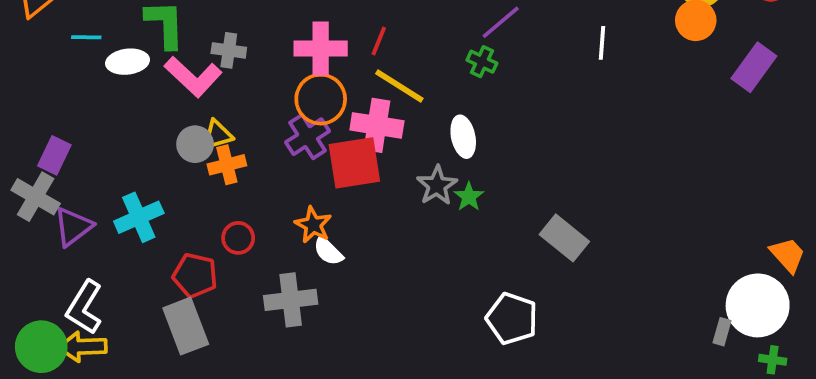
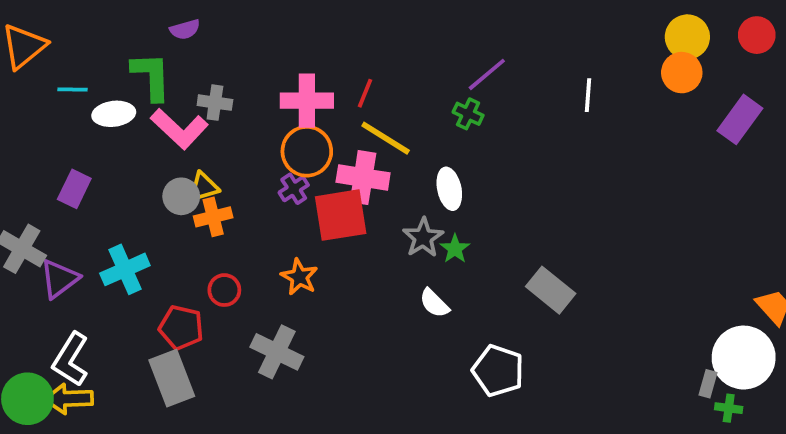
purple cross: (308, 137) -> (294, 189), size x0.7
purple rectangle: (54, 155) -> (74, 189), moved
white semicircle: (328, 251) -> (434, 303), moved
gray cross: (291, 300) -> (277, 352), turned 33
green cross: (773, 360) -> (729, 408), moved

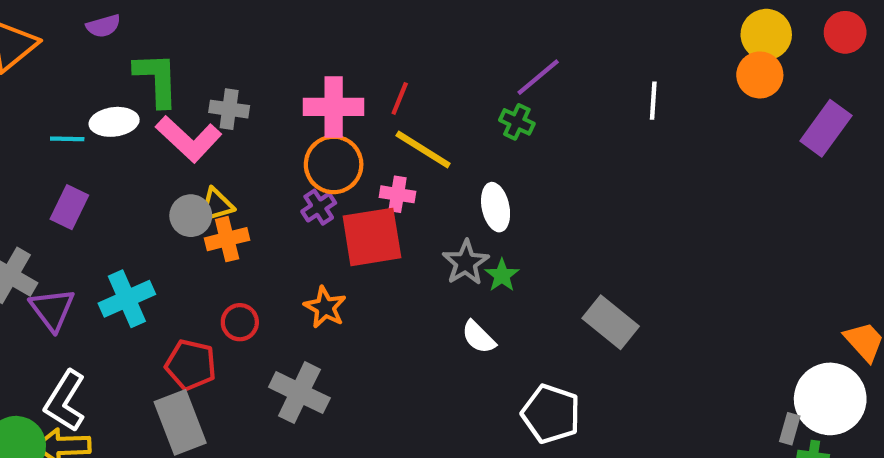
purple semicircle: (185, 29) -> (103, 26), moved
cyan line: (72, 89) -> (67, 139), moved
pink cross: (363, 178) -> (398, 194), size x0.6
purple triangle: (59, 279) -> (52, 309), turned -30

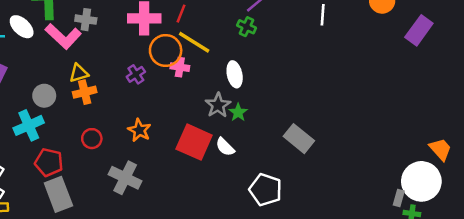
white ellipse: (114, 122) -> (22, 27), turned 50
orange circle: (334, 164) -> (166, 50), moved
gray circle: (191, 216) -> (44, 96), moved
red square: (372, 237) -> (194, 142), moved, turned 33
red pentagon: (191, 365) -> (49, 162), moved

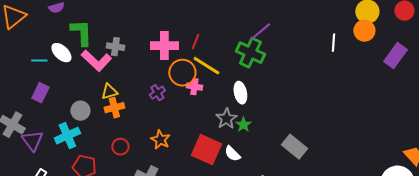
white line: (323, 15) -> (333, 43), moved
green cross: (246, 27) -> (250, 53), size x1.8

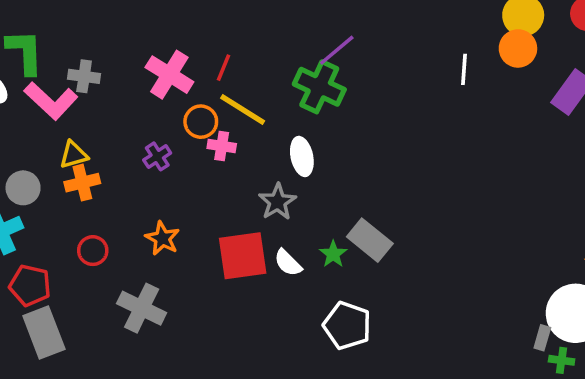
pink cross: (164, 46) -> (169, 75), turned 32
orange circle: (182, 73) -> (201, 122), size x0.7
green star: (243, 125) -> (333, 254), moved
gray rectangle: (294, 147) -> (370, 240), moved
red square: (206, 150) -> (243, 256), turned -32

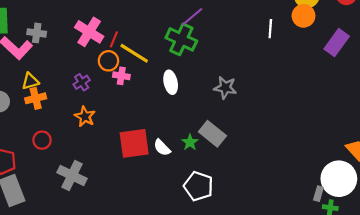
red line: (223, 68) -> (114, 39), moved
gray star: (277, 202) -> (225, 88), moved, turned -30
orange star: (162, 238) -> (85, 117), moved

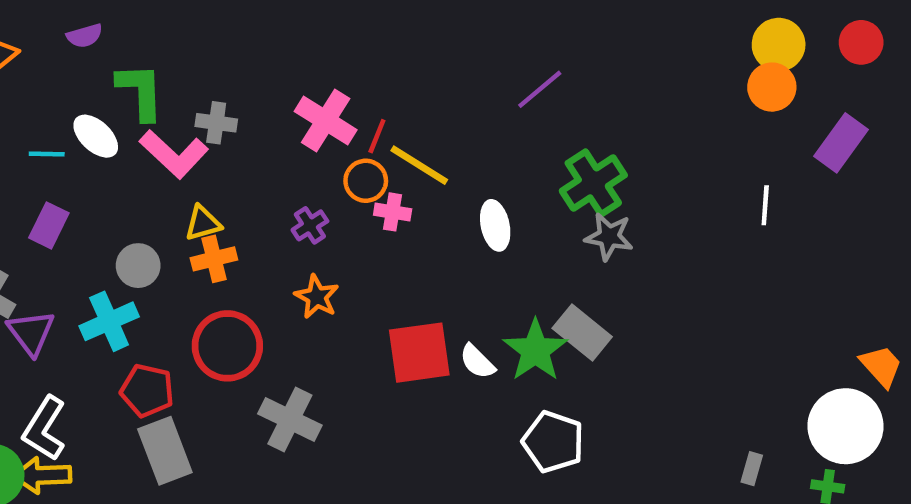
white line: (270, 29) -> (765, 205), moved
green cross: (181, 39) -> (593, 183), moved, turned 32
red circle: (42, 140) -> (227, 346), size x1.8
green star: (190, 142) -> (535, 350), size x1.8
gray rectangle: (318, 194) -> (752, 469), moved

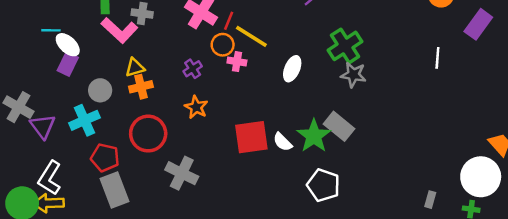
white ellipse: (96, 136) -> (68, 45), moved
purple rectangle: (49, 225) -> (68, 64), moved
white ellipse: (495, 225) -> (292, 69), turned 35

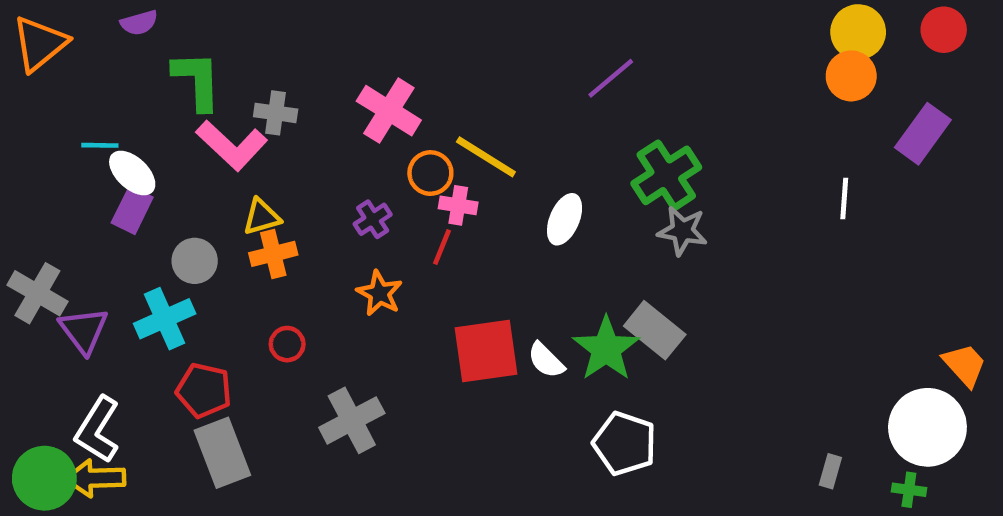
red line: (229, 21) -> (442, 247), moved
red circle: (148, 134) -> (287, 344), size x0.5
gray cross: (182, 173) -> (352, 420), turned 36

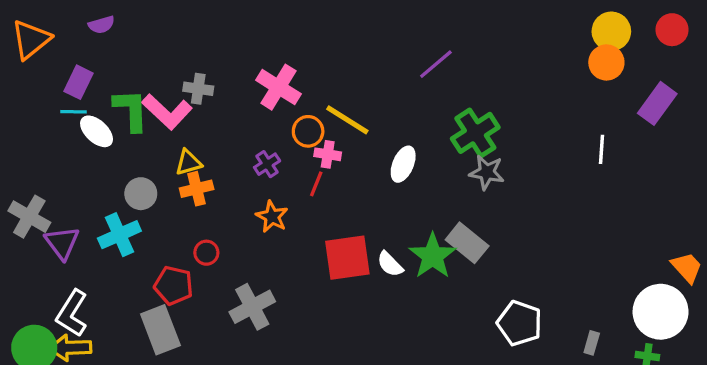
green L-shape: (197, 81) -> (131, 110), moved
purple rectangle: (132, 210) -> (78, 82), moved
red pentagon: (204, 390) -> (174, 285), moved
white pentagon: (625, 443) -> (520, 323), moved

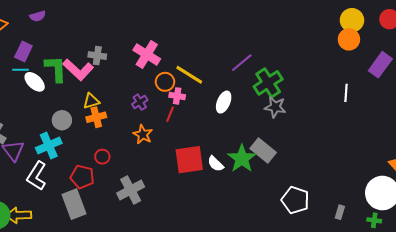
purple line: (436, 64) -> (242, 63), moved
white L-shape: (72, 313) -> (37, 176), moved

